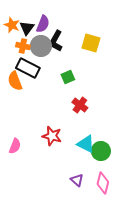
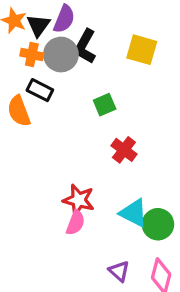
black rectangle: (28, 68) -> (40, 90), size x0.7
pink semicircle: (15, 146) -> (75, 223), moved

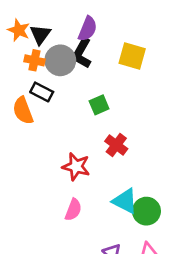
purple semicircle: (64, 19) -> (88, 29), moved
red star: (79, 200) -> (76, 167), moved

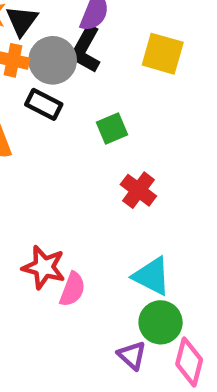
black rectangle: (42, 92) -> (44, 104), moved
red star: (76, 167) -> (44, 267), moved
green circle: (146, 211) -> (161, 322), moved

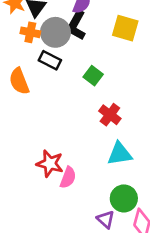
green square: (112, 129) -> (93, 76), turned -30
cyan triangle: (152, 276) -> (120, 154), moved, turned -36

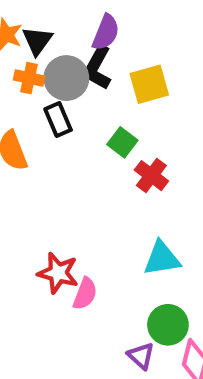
yellow square: (125, 28) -> (149, 84), moved, turned -32
black rectangle: (50, 60) -> (58, 120), turned 40
red cross: (110, 115) -> (151, 176), moved

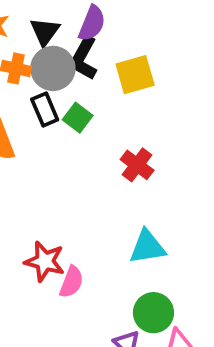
black triangle: (37, 41) -> (45, 32), moved
green square: (122, 142) -> (78, 118), moved

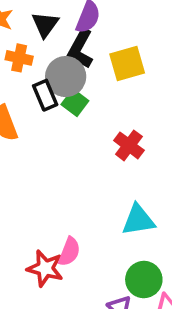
gray circle: (53, 68) -> (66, 77), moved
red star: (45, 261) -> (45, 268), moved

